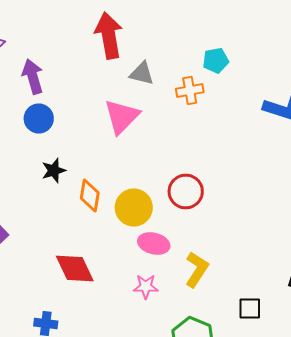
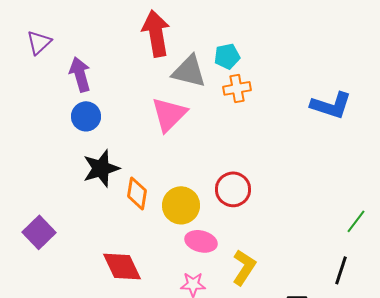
cyan pentagon: (216, 60) -> (227, 56), moved
gray triangle: (142, 74) -> (189, 71), size x1.4
black star: (54, 170) -> (101, 168), size x1.5

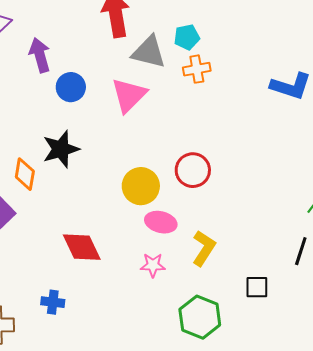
blue circle: (86, 116) -> (71, 87), moved
orange diamond: (137, 193) -> (25, 174), moved

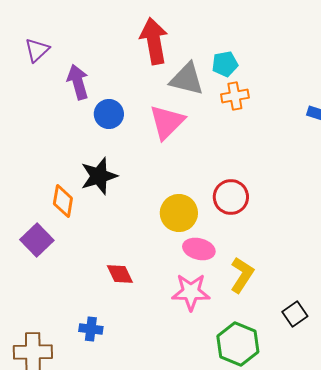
red diamond: (82, 247) -> (120, 274), size x0.7
pink star: (153, 265) -> (191, 292), size x1.5
black square: (257, 287) -> (295, 314), turned -35

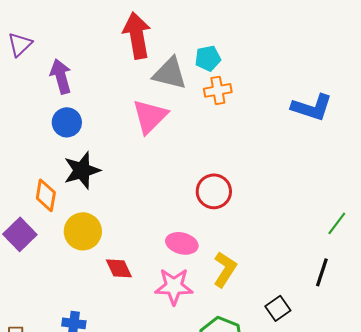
blue circle: (109, 114) -> (67, 122), moved
yellow circle: (179, 213) -> (83, 231), moved
red diamond: (120, 274) -> (119, 268), moved

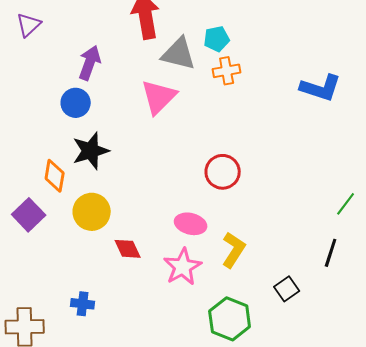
purple arrow: (61, 76) -> (90, 63), moved, turned 36
pink star: (174, 286) -> (183, 267), turned -30

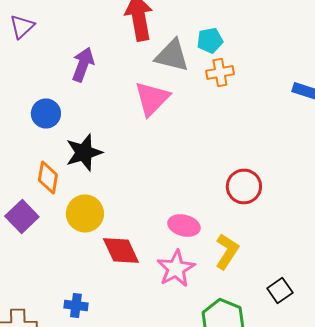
blue circle: (76, 103) -> (46, 114), moved
red circle: (223, 172) -> (244, 186), moved
red diamond: (128, 249) -> (121, 250), size x1.4

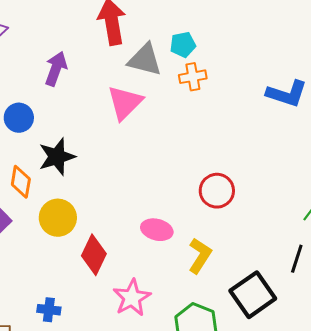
red diamond: (121, 250) -> (94, 255), turned 51
pink star: (176, 268) -> (132, 298), moved
black square: (280, 290) -> (253, 295), size x1.8

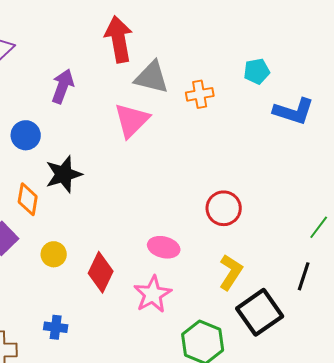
cyan pentagon: (183, 45) -> (257, 71), moved
yellow circle: (58, 218) -> (54, 254), moved, size x0.7
yellow L-shape: (200, 256) -> (231, 272), moved
pink star: (132, 298) -> (153, 294), moved

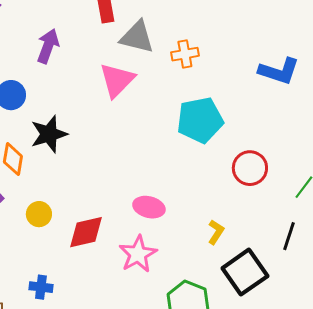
cyan pentagon: (257, 71) -> (200, 120), moved, size x1.8
red circle: (224, 208) -> (250, 168), moved
red diamond: (101, 272) -> (86, 232), turned 51
yellow L-shape: (231, 272) -> (216, 232), size x0.7

